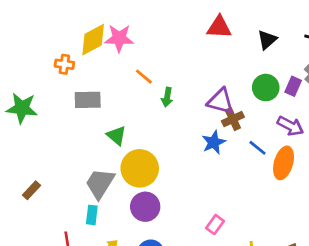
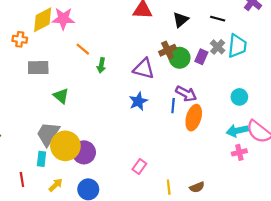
brown cross: (233, 119) -> (168, 50), moved
purple arrow: (290, 126) -> (186, 94), moved
blue line: (258, 148) -> (173, 106), turned 56
yellow circle: (140, 168) -> (65, 146), moved

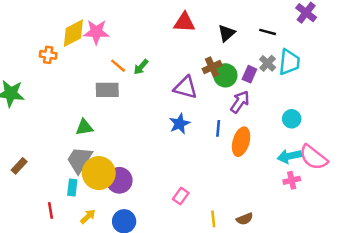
green arrow: (101, 65) -> (141, 67), moved, turned 32
gray rectangle: (38, 68) -> (107, 90), moved
purple arrow: (186, 94) -> (240, 102), moved, turned -84
green triangle: (61, 96) -> (84, 127), moved, turned -49

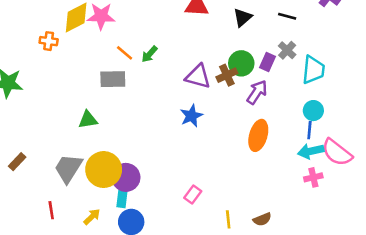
cyan trapezoid: (289, 62) -> (313, 70), moved
brown cross: (212, 67) -> (227, 75), moved
blue line: (218, 128) -> (309, 130), moved
gray trapezoid: (79, 160) -> (68, 168), moved
cyan rectangle: (72, 188) -> (122, 198), moved

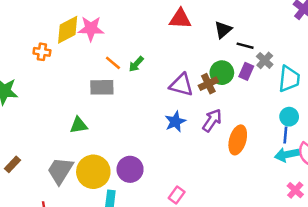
black line: (287, 16) -> (245, 46), moved
purple arrow: (257, 92) -> (212, 120), moved
purple circle: (126, 177) -> (130, 169), moved
pink cross: (313, 177) -> (295, 190), moved, turned -35

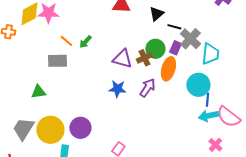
gray cross: (265, 60) -> (190, 39), size x1.5
cyan circle: (289, 117) -> (198, 85), moved, size x1.5
blue star: (175, 122) -> (117, 89), turned 30
orange ellipse: (238, 140) -> (168, 69), moved

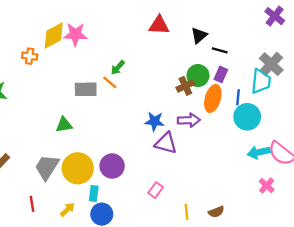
gray cross: (190, 39) -> (271, 64), moved
orange line: (66, 41) -> (110, 82), moved
purple triangle: (122, 59) -> (166, 143), moved
purple arrow: (147, 88) -> (189, 120), turned 54
blue line: (207, 100) -> (238, 97), moved

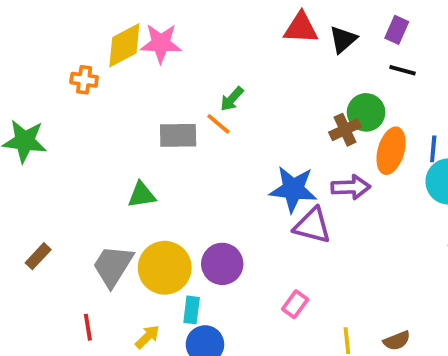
black triangle: (199, 35) -> (343, 39), moved
purple rectangle: (221, 74) -> (397, 30), moved
blue star: (154, 121) -> (293, 189), size x1.4

